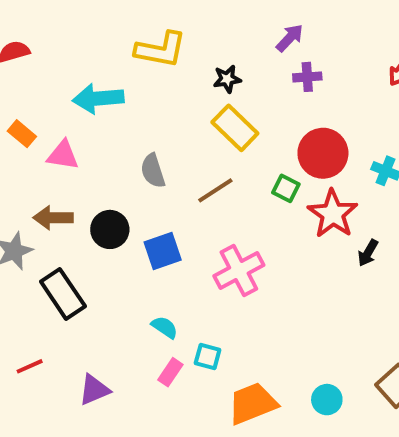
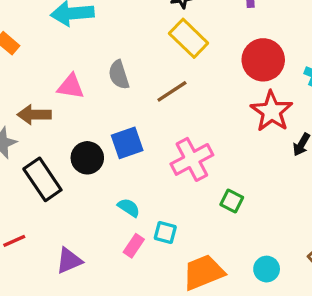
pink triangle: (63, 155) -> (71, 86), moved
green square: (286, 188) -> (232, 201), moved
black circle: (110, 229) -> (87, 158), moved

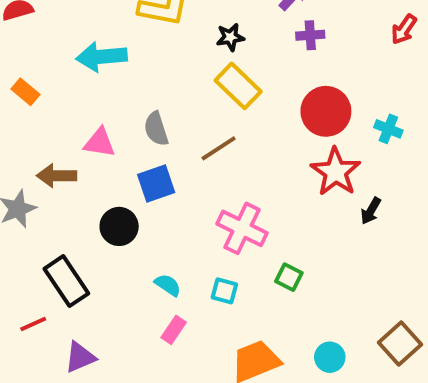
blue square: (127, 143) -> (156, 184), moved
pink cross: (192, 159) -> (242, 228), turned -36
black rectangle: (42, 179) -> (66, 281), moved
cyan square: (165, 232) -> (224, 291), moved
purple triangle: (69, 261) -> (80, 357), moved

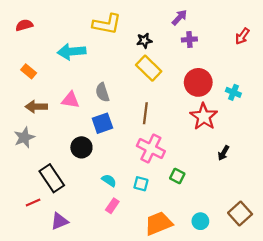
brown line: (219, 148) -> (145, 113), moved, turned -50
brown arrow: (57, 176) -> (36, 107), moved
black arrow: (371, 211) -> (224, 153), moved

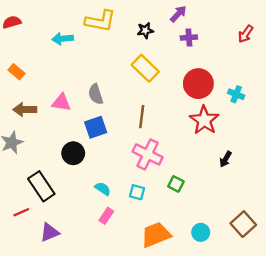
black star: (144, 41) -> (145, 30), moved
cyan arrow: (72, 52) -> (63, 39), moved, size x0.7

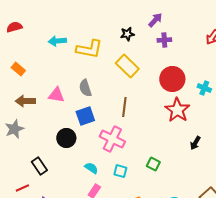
yellow L-shape: (100, 21) -> (89, 49), moved
pink cross: (148, 154) -> (112, 139), moved
black rectangle: (41, 186) -> (39, 166), size x0.7

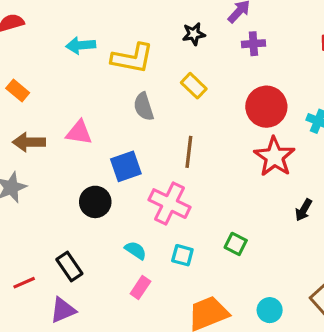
yellow rectangle: (127, 66) -> (194, 86), size x0.7
gray semicircle: (85, 88) -> (144, 107), moved
black rectangle: (39, 166) -> (69, 267), moved

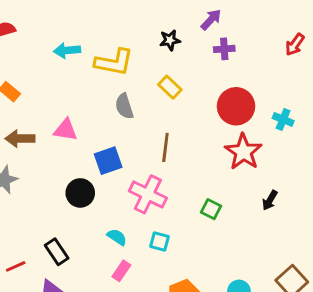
green square: (236, 244) -> (211, 209), moved

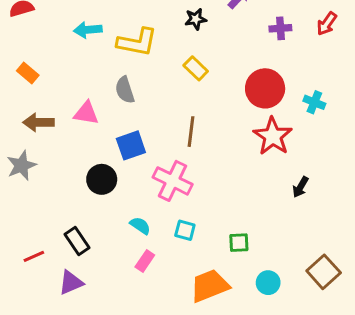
purple cross: (224, 49) -> (280, 28), moved
gray semicircle: (124, 106) -> (125, 90), moved
green square: (211, 209) -> (239, 243), moved, turned -30

